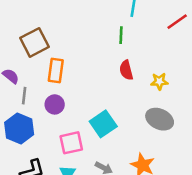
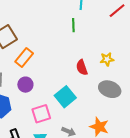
orange rectangle: (56, 70) -> (24, 57), turned 36
red semicircle: (126, 70) -> (82, 67), moved

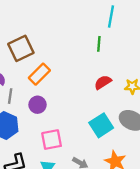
red semicircle: (82, 67) -> (103, 82), moved, turned 70
cyan square: (65, 97) -> (101, 125), moved

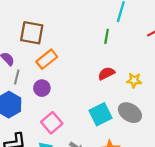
brown square: (21, 48) -> (32, 33), turned 30
pink square: (52, 140) -> (52, 123), turned -36

